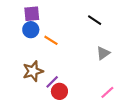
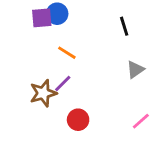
black line: (95, 20) -> (124, 26), turned 40
blue circle: (31, 30) -> (57, 14), moved
purple line: (52, 82) -> (63, 83), moved

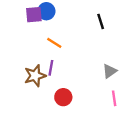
gray triangle: (135, 69) -> (110, 71), moved
purple line: (63, 83) -> (51, 68), turned -35
pink line: (141, 121) -> (114, 98), turned -56

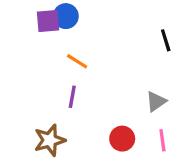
black line: (101, 21) -> (166, 40), moved
brown star: (35, 76) -> (50, 140), moved
red circle: (63, 97) -> (122, 139), moved

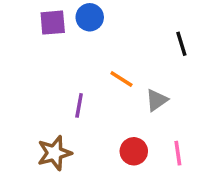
blue circle: (66, 16) -> (90, 17), moved
orange line: (77, 61) -> (121, 79), moved
gray triangle: (156, 102) -> (157, 100), moved

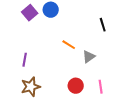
purple square: (53, 23) -> (30, 13), turned -35
purple line: (79, 105) -> (25, 60), moved

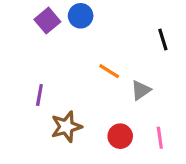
brown star: (31, 87) -> (66, 127), moved

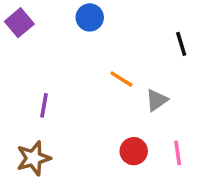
purple square: (47, 21) -> (19, 23), moved
brown star: (66, 127) -> (33, 158), moved

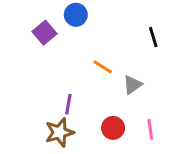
purple square: (19, 23) -> (45, 33), moved
purple line: (44, 105) -> (68, 104), moved
brown star: (33, 158) -> (59, 132), moved

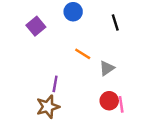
blue circle: (76, 15) -> (73, 12), moved
black line: (153, 37) -> (115, 23), moved
red circle: (113, 128) -> (109, 101), moved

